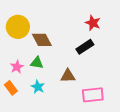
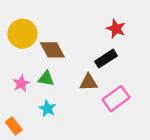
brown triangle: (68, 76) -> (89, 82), moved
orange rectangle: (11, 88) -> (14, 126), moved
pink rectangle: (93, 95) -> (116, 99), moved, turned -30

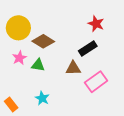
brown diamond: (52, 50) -> (43, 41), turned -30
pink star: (21, 84) -> (19, 58), moved
cyan star: (47, 109) -> (42, 98), moved

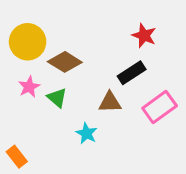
green triangle: (38, 65) -> (57, 98), turned 32
pink rectangle: (96, 82) -> (160, 107), moved
cyan star: (42, 98) -> (87, 133), moved

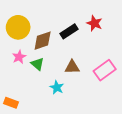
brown diamond: (65, 62) -> (43, 41), turned -50
black rectangle: (132, 73) -> (69, 31), moved
orange rectangle: (17, 157) -> (11, 103), turned -32

